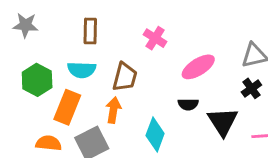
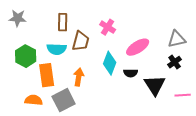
brown trapezoid: (125, 77) -> (81, 41), moved
orange rectangle: (67, 107) -> (47, 75), turned -30
cyan diamond: (155, 135) -> (110, 63), moved

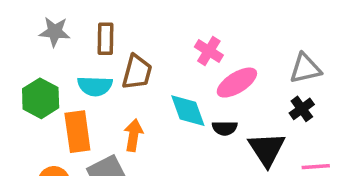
gray star: (18, 18) -> (55, 32), moved
pink cross: (108, 27) -> (209, 51), moved
cyan diamond: (110, 63) -> (188, 111), turned -40

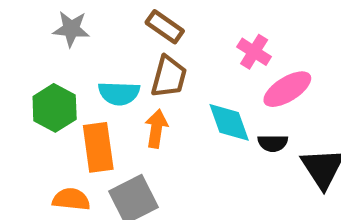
brown rectangle: (105, 39) -> (165, 27), moved, turned -56
orange arrow: (133, 135) -> (156, 129), moved

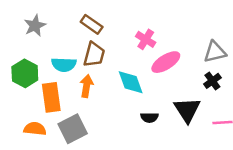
gray star: (71, 29) -> (35, 26), turned -30
black semicircle: (273, 143) -> (149, 117), moved

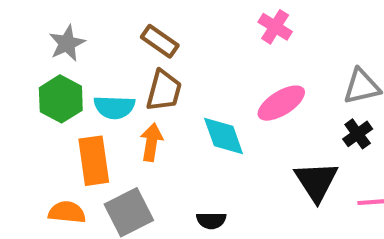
pink cross: (146, 39) -> (275, 27), moved
green hexagon: (25, 73) -> (61, 99), moved
black semicircle: (149, 117) -> (211, 220), moved

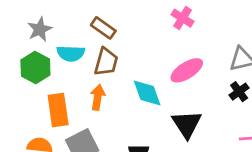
cyan semicircle: (114, 107) -> (71, 53), moved
black triangle: (316, 181) -> (187, 124), moved

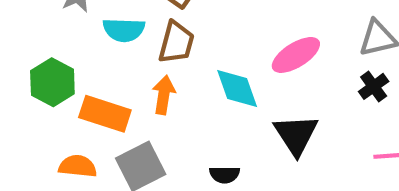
green hexagon: (35, 68) -> (52, 82), moved
orange rectangle: (58, 110) -> (105, 114), turned -64

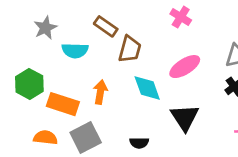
brown trapezoid: (176, 42) -> (130, 49), moved

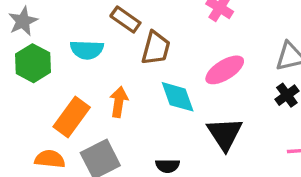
gray star: (45, 28) -> (23, 21), moved
green hexagon: (29, 84) -> (33, 63), moved
orange rectangle: (63, 104) -> (72, 117), turned -72

